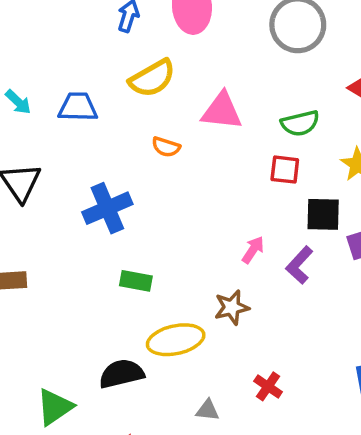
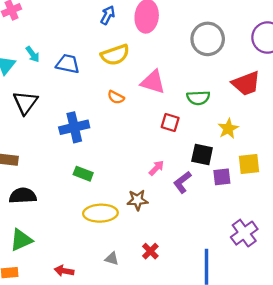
red square: (285, 170) -> (170, 123), moved
black semicircle: (121, 374) -> (23, 196), moved

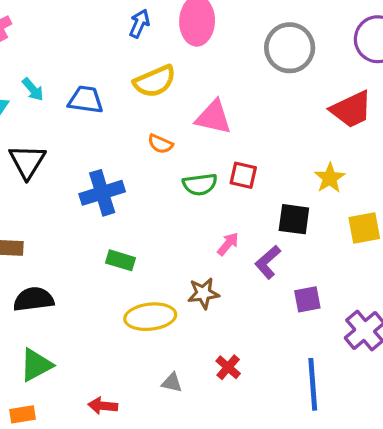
green semicircle: (198, 98) -> (200, 184), moved
purple square: (222, 177) -> (307, 299), moved

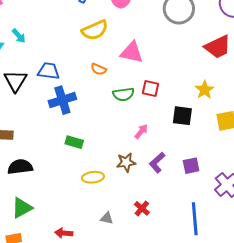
blue trapezoid: (86, 100) -> (49, 71), moved
purple L-shape: (268, 262) -> (157, 163), moved
yellow ellipse: (150, 317) -> (93, 177), size x0.7

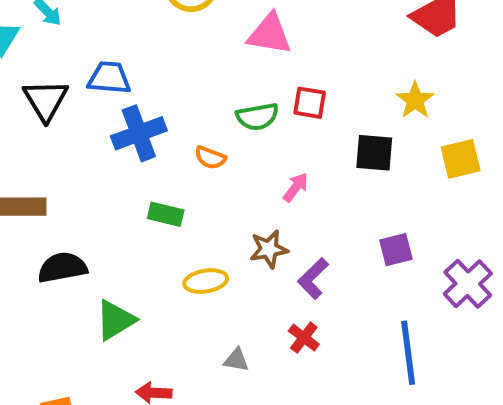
orange semicircle: (99, 69) -> (210, 158), moved
purple L-shape: (157, 163) -> (313, 278), moved
green triangle: (22, 208) -> (115, 320), moved

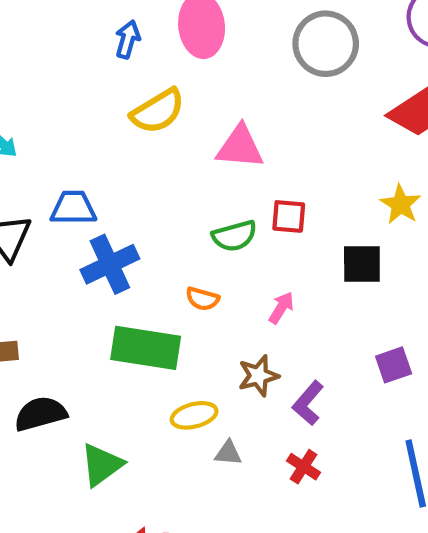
orange semicircle: (210, 158) -> (202, 299), moved
green rectangle: (166, 214) -> (146, 348), size x1.8
gray triangle: (236, 360) -> (228, 453), moved

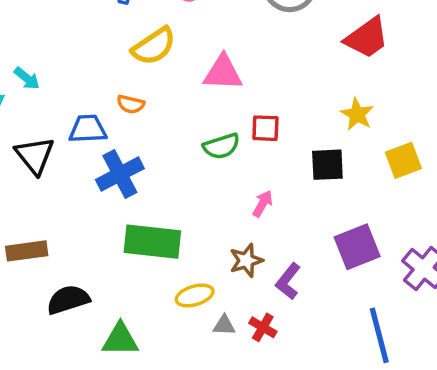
orange semicircle: (202, 299) -> (131, 104), moved
purple square: (394, 365) -> (357, 247), size x1.5
green triangle: (102, 465) -> (120, 340), turned 39
red cross: (303, 467) -> (263, 327), moved

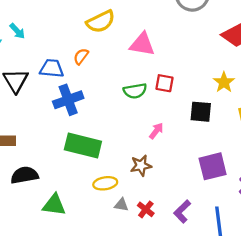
orange semicircle: (131, 104) -> (81, 56), turned 105
purple L-shape: (288, 281) -> (182, 211), moved

